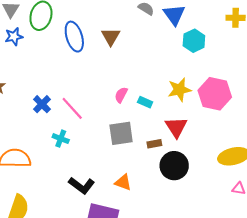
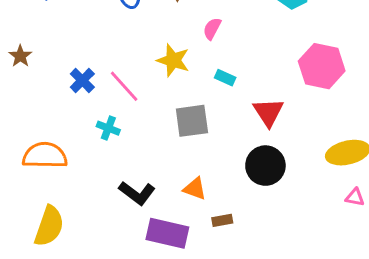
yellow star: (179, 90) -> (173, 60), moved, turned 30
pink semicircle: (121, 95) -> (212, 29), moved
brown rectangle: (154, 144) -> (222, 220), moved

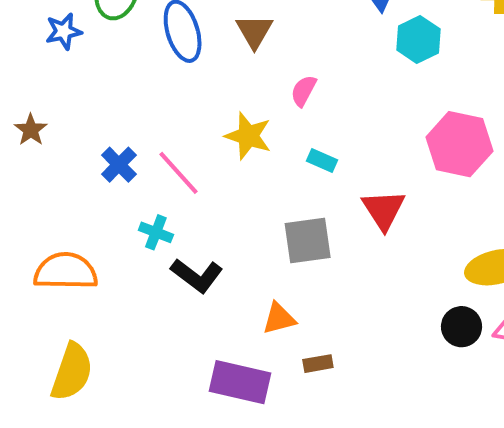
gray square: (192, 121) -> (308, 241), moved
black circle: (265, 166) -> (461, 327), moved, size x0.7
orange triangle: (195, 189) -> (279, 318), turned -35
black L-shape: (137, 193) -> (197, 275), moved

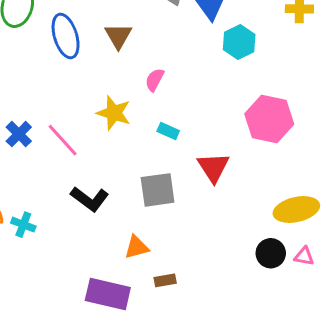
cyan cross: (156, 232) -> (23, 225), moved
black L-shape: (197, 275) -> (90, 199), moved

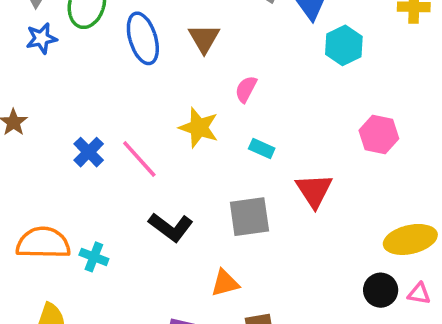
pink hexagon: (269, 119) -> (379, 135), size x0.7

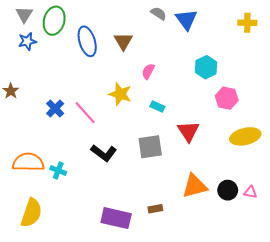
cyan hexagon: (344, 45) -> (206, 67), moved
yellow ellipse: (410, 239) -> (245, 136), moved
orange triangle: (225, 283) -> (195, 186), moved, size x1.5

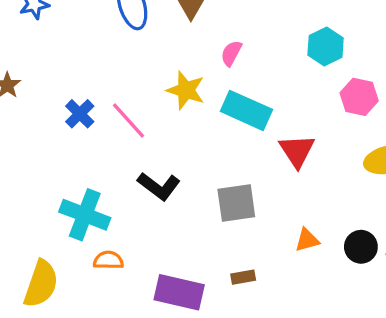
cyan rectangle: (157, 106) -> (246, 110), size x2.0
gray square: (150, 147) -> (236, 203), moved
orange semicircle: (28, 162) -> (108, 260), moved, size x0.6
cyan cross: (58, 170) -> (85, 215), size x1.8
orange triangle: (195, 186) -> (307, 240), size x0.6

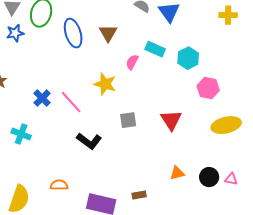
cyan rectangle: (246, 110) -> (155, 49), moved, size x0.7
gray square: (236, 203) -> (128, 120), moved, size x0.7
cyan cross: (85, 215) -> (21, 134), moved, size x0.7

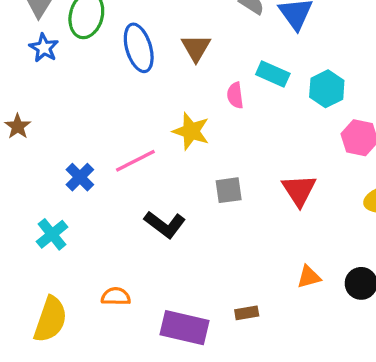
blue star: (15, 33) -> (44, 48), turned -30
pink semicircle: (132, 62) -> (235, 95), turned -35
blue cross: (42, 98) -> (80, 177), moved
pink line: (71, 102) -> (135, 161), turned -75
cyan cross: (21, 134) -> (52, 234), moved, turned 30

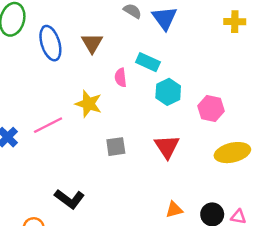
cyan hexagon: (327, 89) -> (168, 92), moved
black L-shape: (165, 225) -> (69, 199), moved

